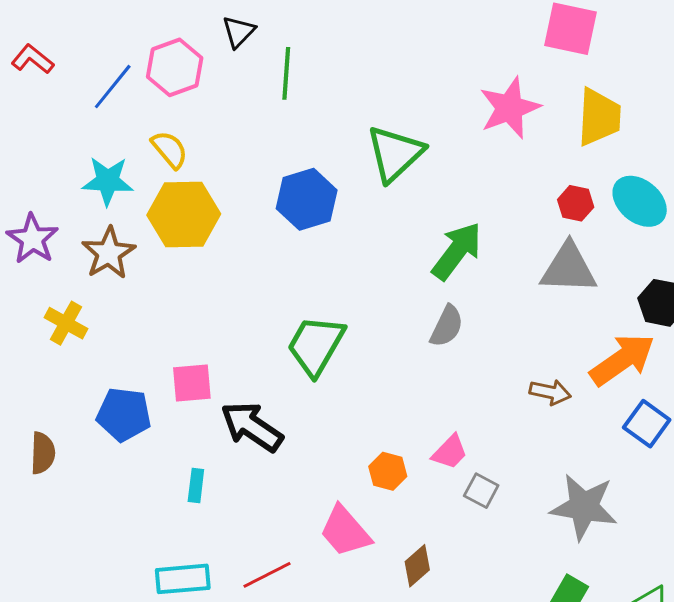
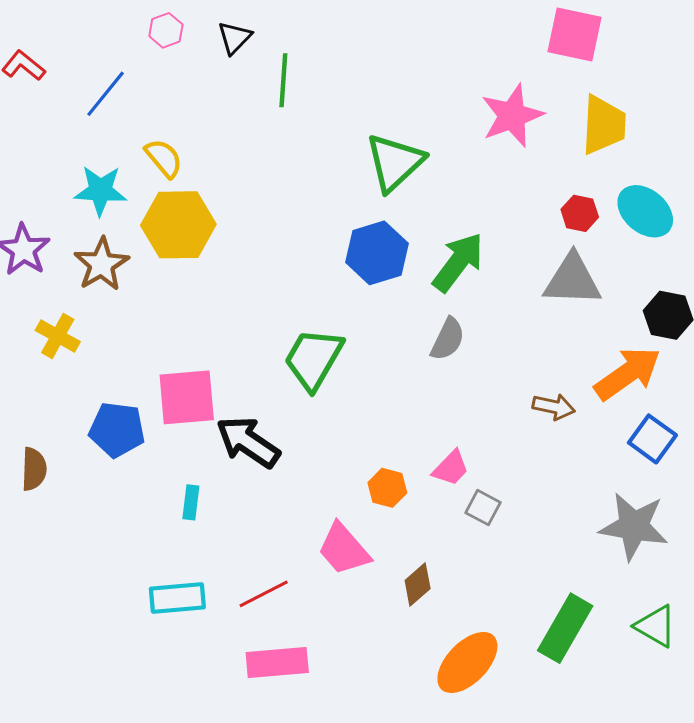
pink hexagon: (175, 67) -> (166, 30), moved, size x0.6
blue hexagon: (307, 199) -> (377, 253), moved
pink square: (192, 383) -> (187, 397), size x1.4
gray star: (584, 507) -> (634, 526), moved

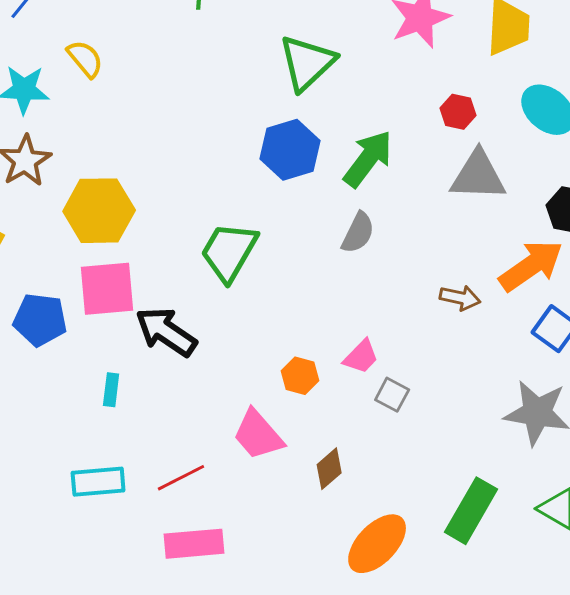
red hexagon: (580, 213) -> (458, 112), moved
yellow hexagon: (178, 225) -> (99, 211), moved

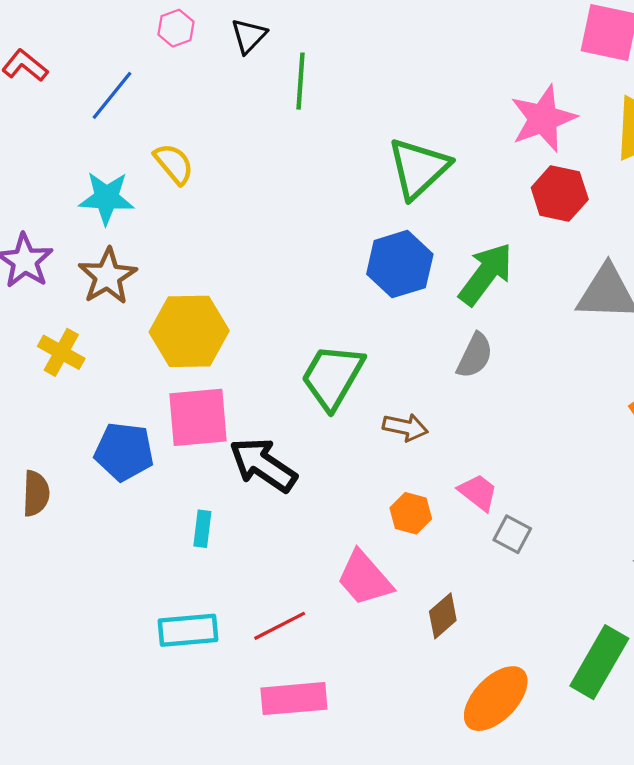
red hexagon: (458, 112) -> (560, 194), moved, size x1.4
brown arrow: (460, 298) -> (405, 427), moved
pink trapezoid: (361, 357) -> (478, 492), turned -96

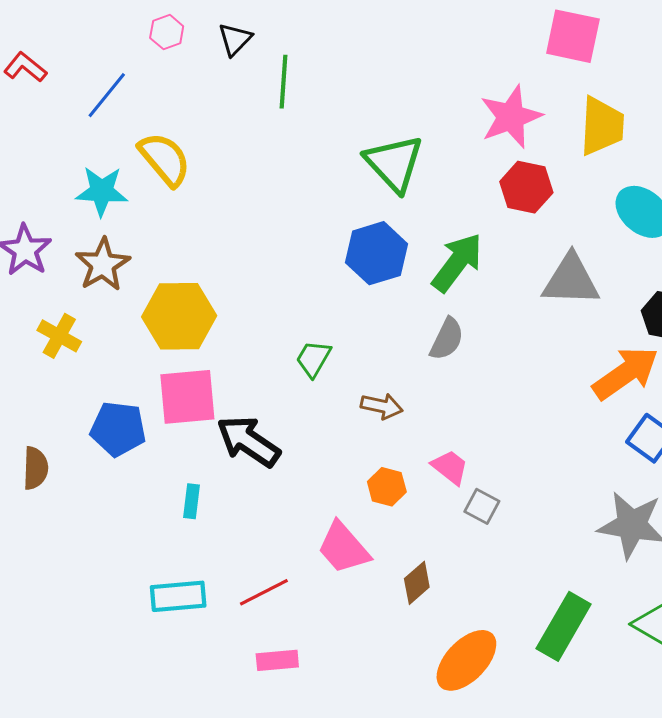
yellow semicircle: (174, 164) -> (165, 159), size x1.4
green triangle: (419, 168) -> (394, 163), turned -30
green trapezoid: (333, 377) -> (313, 359), size x0.6
pink rectangle: (294, 699) -> (277, 660), size x0.7

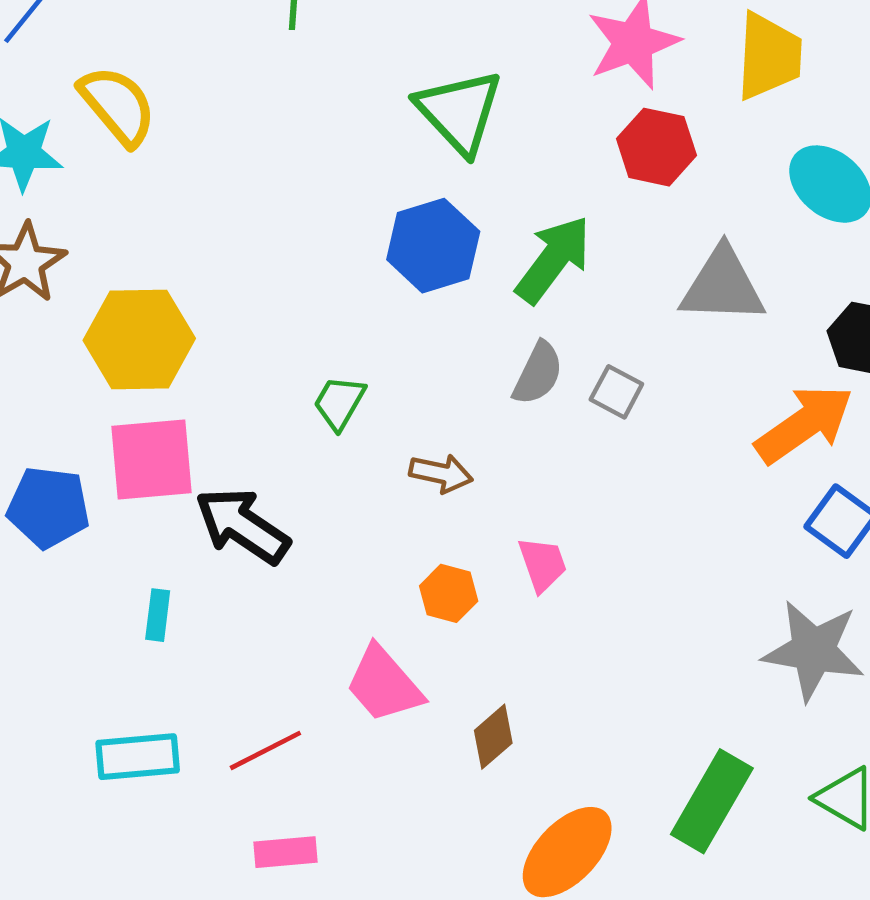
pink trapezoid: (450, 467) -> (543, 564), turned 33
gray square: (482, 506) -> (616, 392), moved

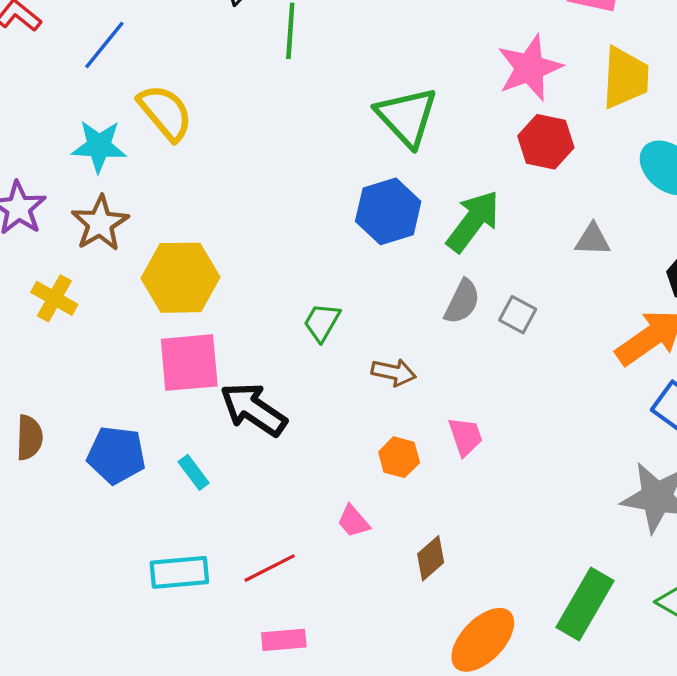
gray triangle: (723, 286) -> (593, 240), size x0.6
blue pentagon: (48, 507) -> (116, 455), moved
cyan rectangle: (158, 615) -> (194, 472), turned -44
pink trapezoid: (384, 684) -> (353, 521), size x0.6

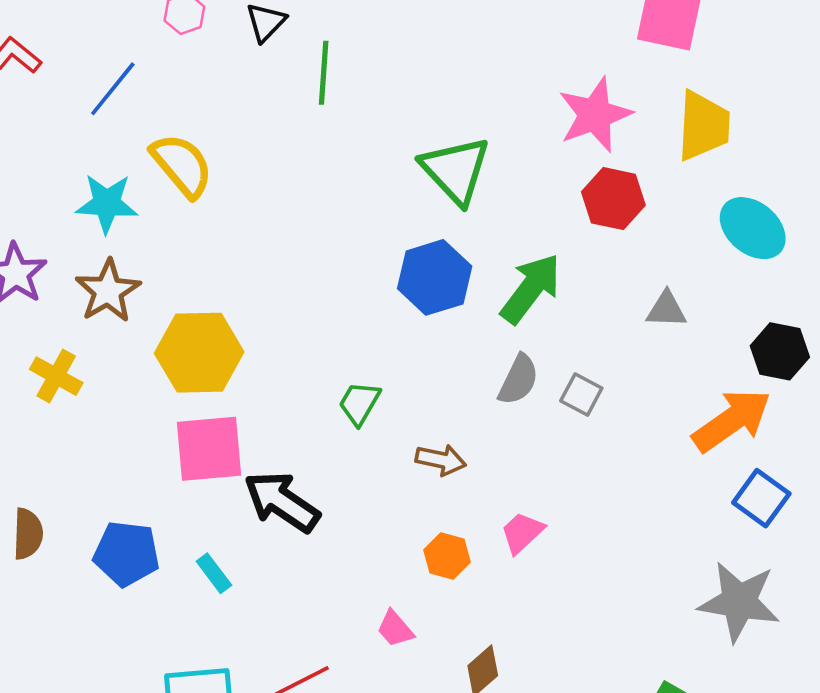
pink trapezoid: (465, 436) -> (522, 533), turned -114

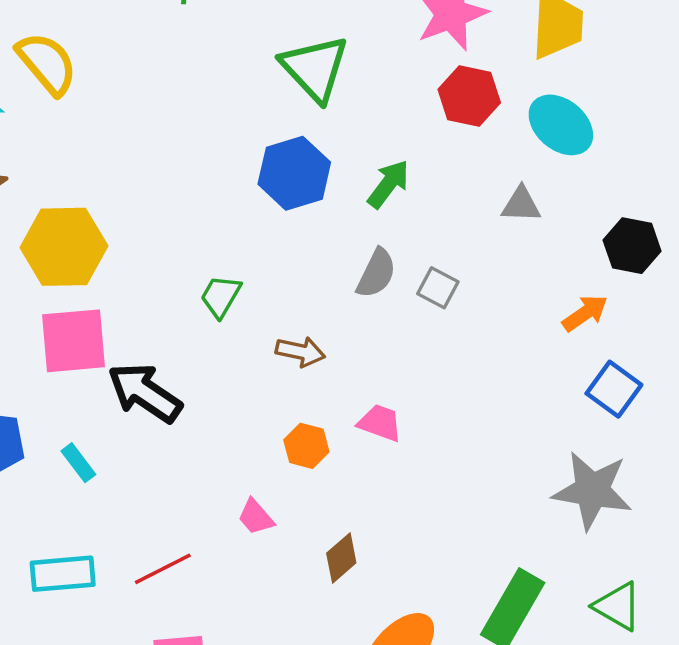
cyan ellipse: (753, 228) -> (561, 125), moved
green arrow: (531, 289) -> (388, 184), size x0.7
orange arrow: (732, 420) -> (585, 313), size x0.6
pink trapezoid: (522, 533) -> (380, 423), turned 63

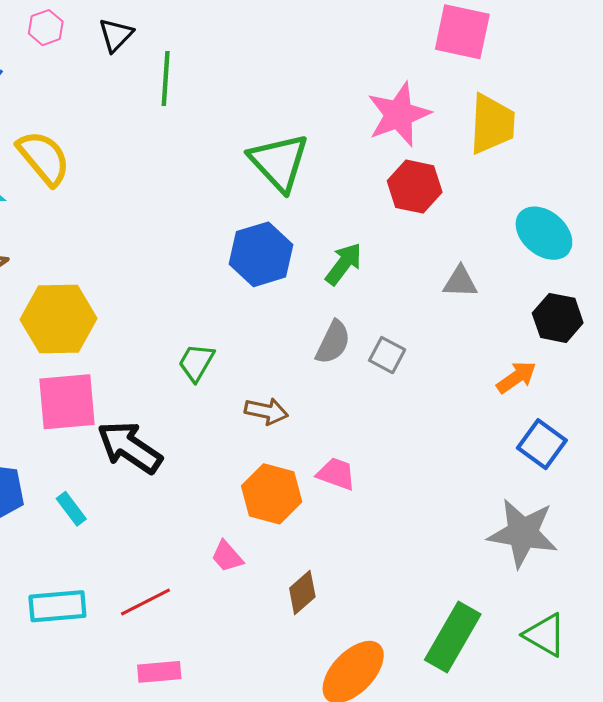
cyan ellipse: (561, 125) -> (544, 233), moved
orange hexagon: (306, 446) -> (272, 494), size x1.5

